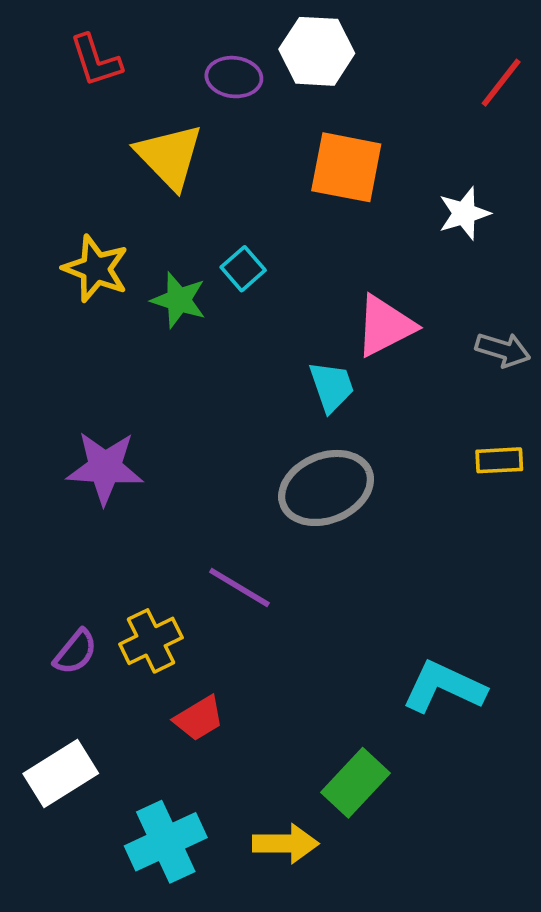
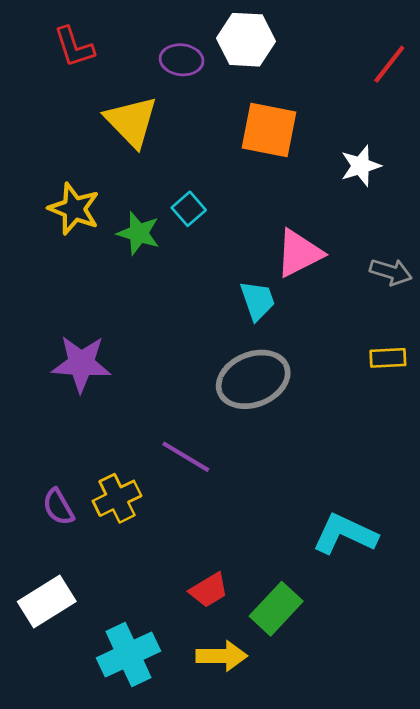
purple semicircle: (75, 652) -> (58, 507), turned 111
red trapezoid: (199, 718) -> (209, 590), moved

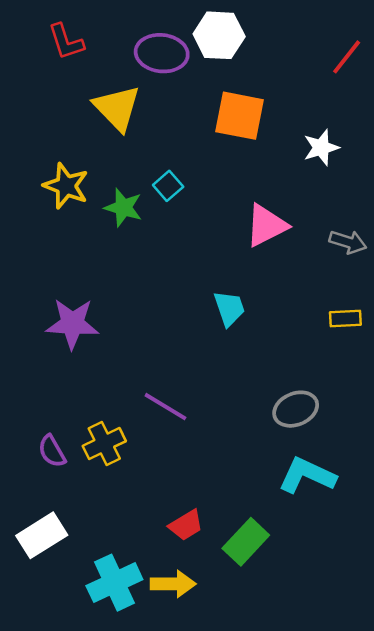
purple ellipse: (182, 60) -> (162, 53), size x1.4
cyan trapezoid: (257, 301) -> (229, 308), moved
gray ellipse: (253, 379) -> (296, 409), moved, size x0.7
yellow arrow: (222, 656) -> (173, 584), moved

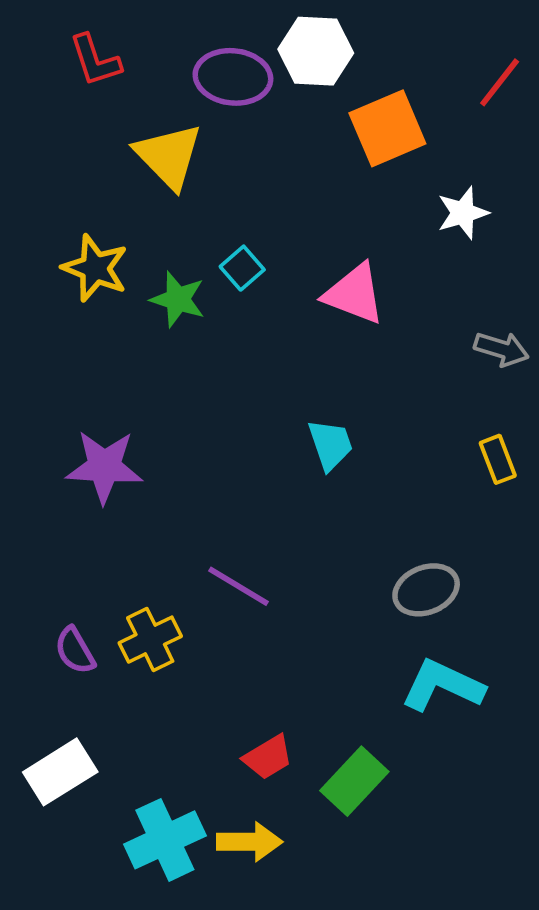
orange square: (239, 116) -> (387, 128), moved, turned -34
pink triangle: (266, 225) -> (354, 294), moved, turned 48
yellow rectangle: (345, 318) -> (498, 459), turned 72

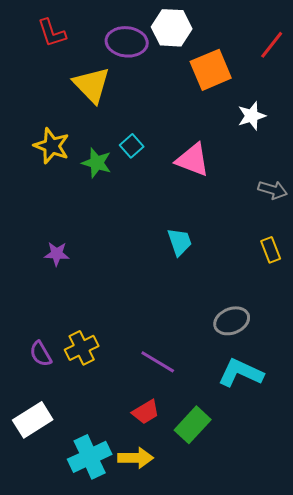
purple star: (104, 467) -> (57, 254), size x0.6
purple line: (238, 586) -> (158, 362), moved

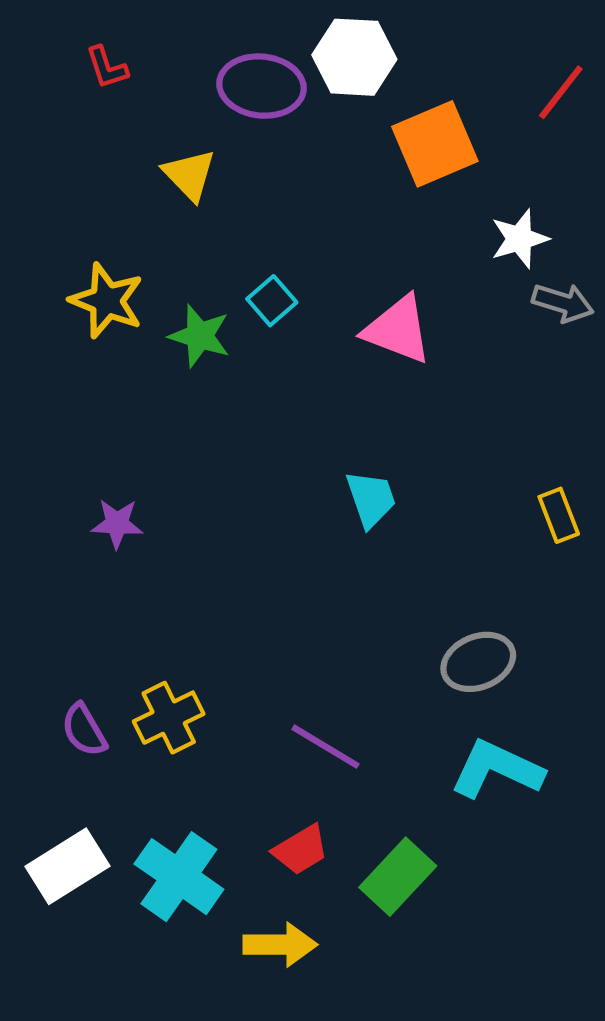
red L-shape: (52, 33) -> (107, 67), size x0.7
yellow triangle: (92, 85) -> (189, 175), size x0.7
gray arrow: (273, 190) -> (563, 303), moved
cyan cross: (90, 457) -> (179, 877), moved, turned -30

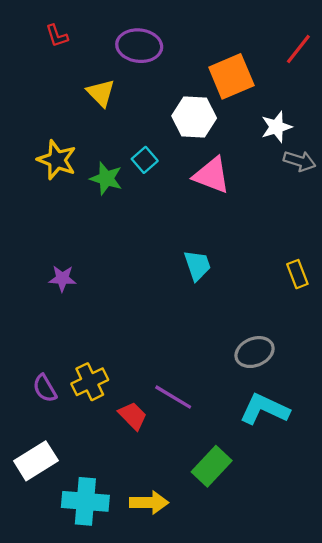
white hexagon: (354, 57) -> (194, 117), moved
red trapezoid: (301, 850) -> (133, 416), moved, turned -104
cyan cross: (179, 877) -> (85, 501), moved, turned -30

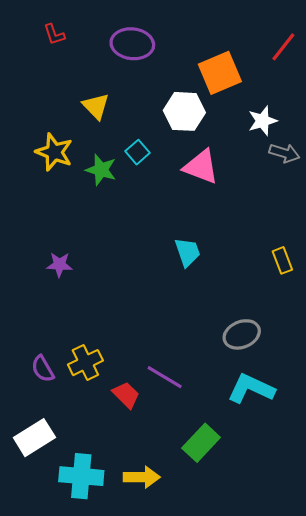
yellow triangle: (101, 93) -> (96, 106), moved

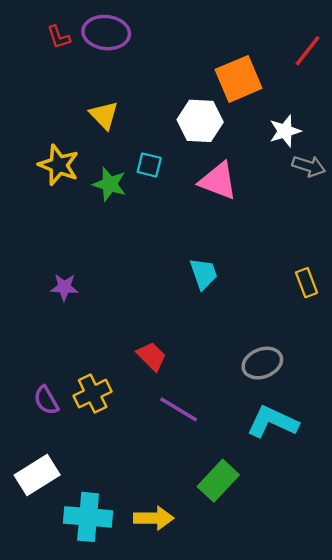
purple ellipse: (132, 44) -> (106, 33), moved
cyan square: (138, 152) -> (149, 165), turned -35
red trapezoid: (126, 395) -> (151, 356), moved

